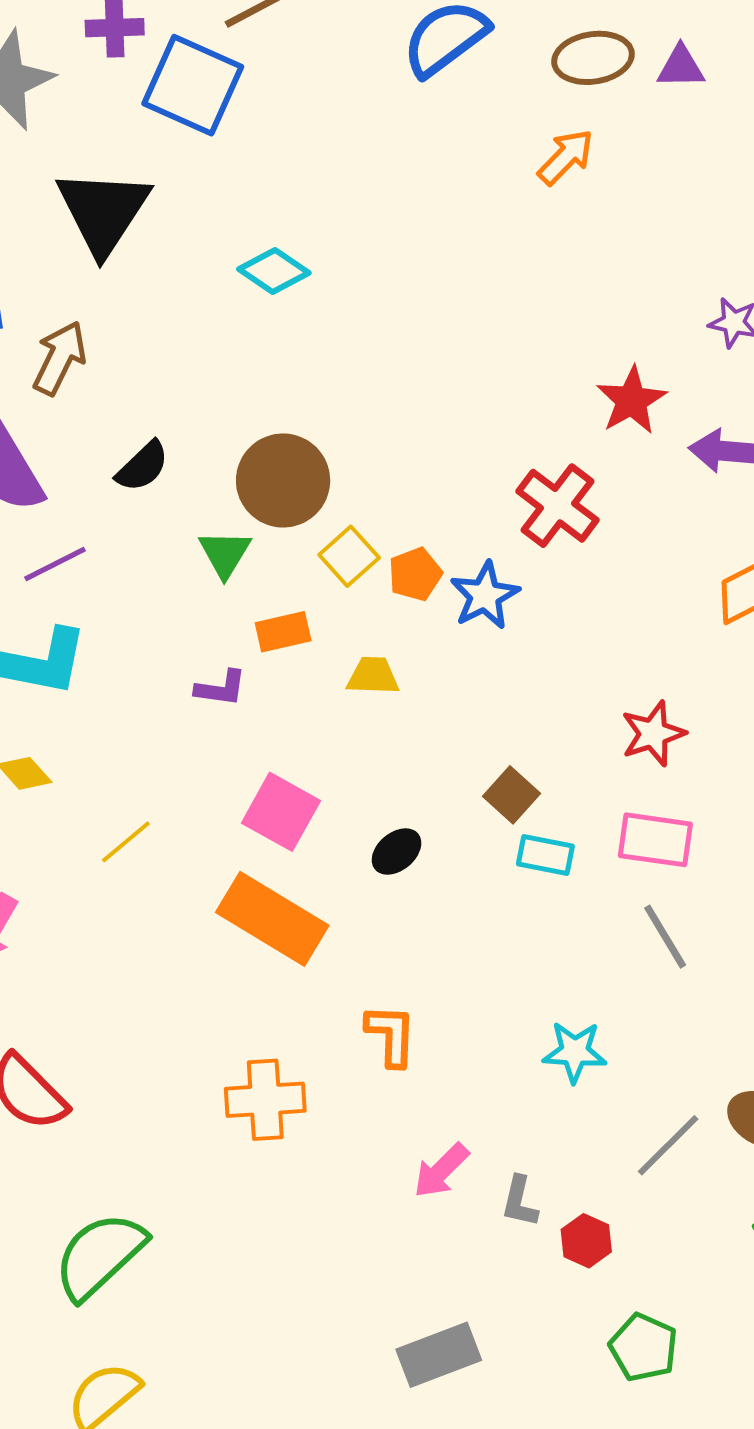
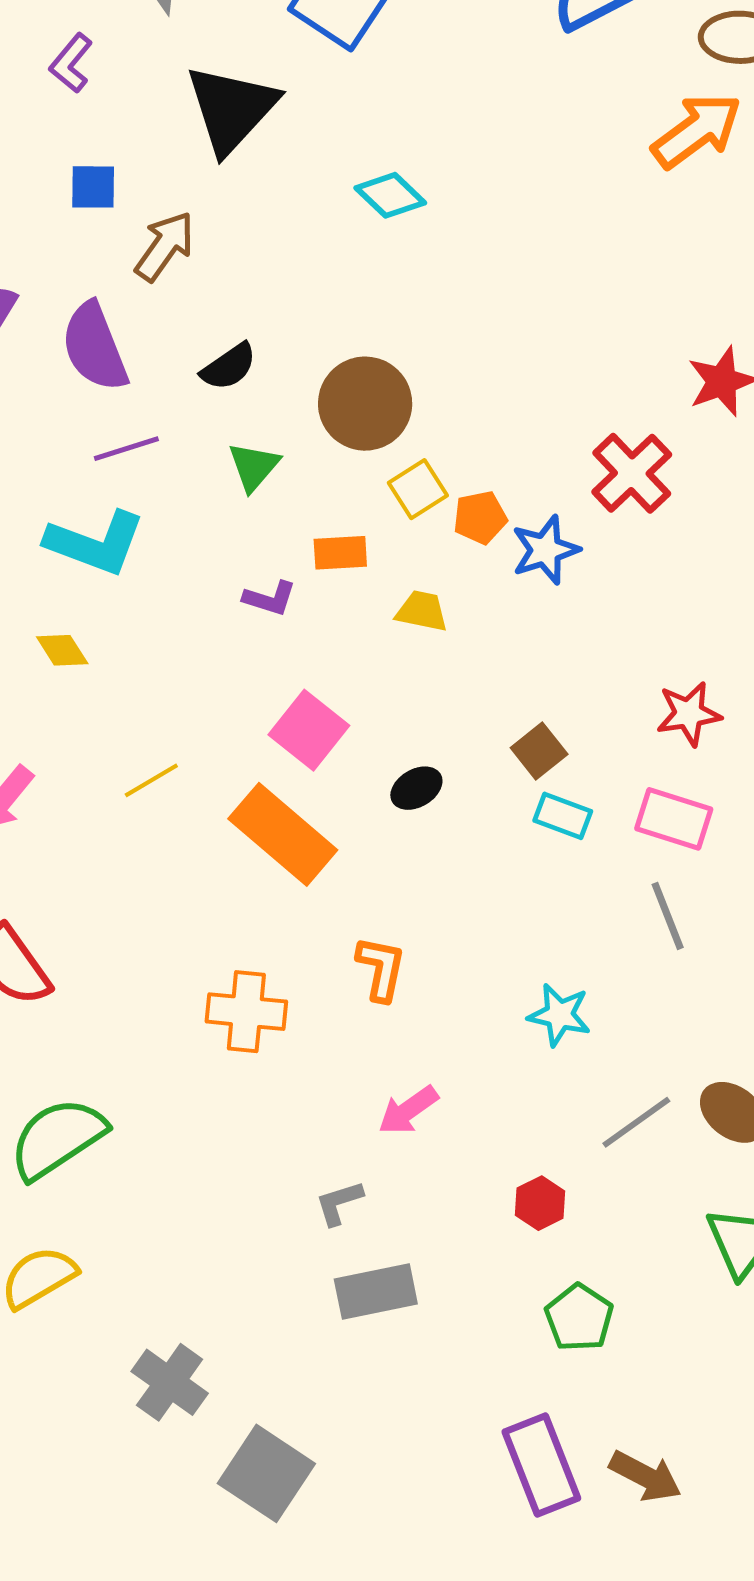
orange arrow: (566, 157) -> (697, 131), size x1.5
green triangle: (225, 554) -> (254, 467), moved
yellow line: (126, 842) -> (151, 780), moved
gray L-shape: (520, 1202) -> (339, 1203), moved, turned 50

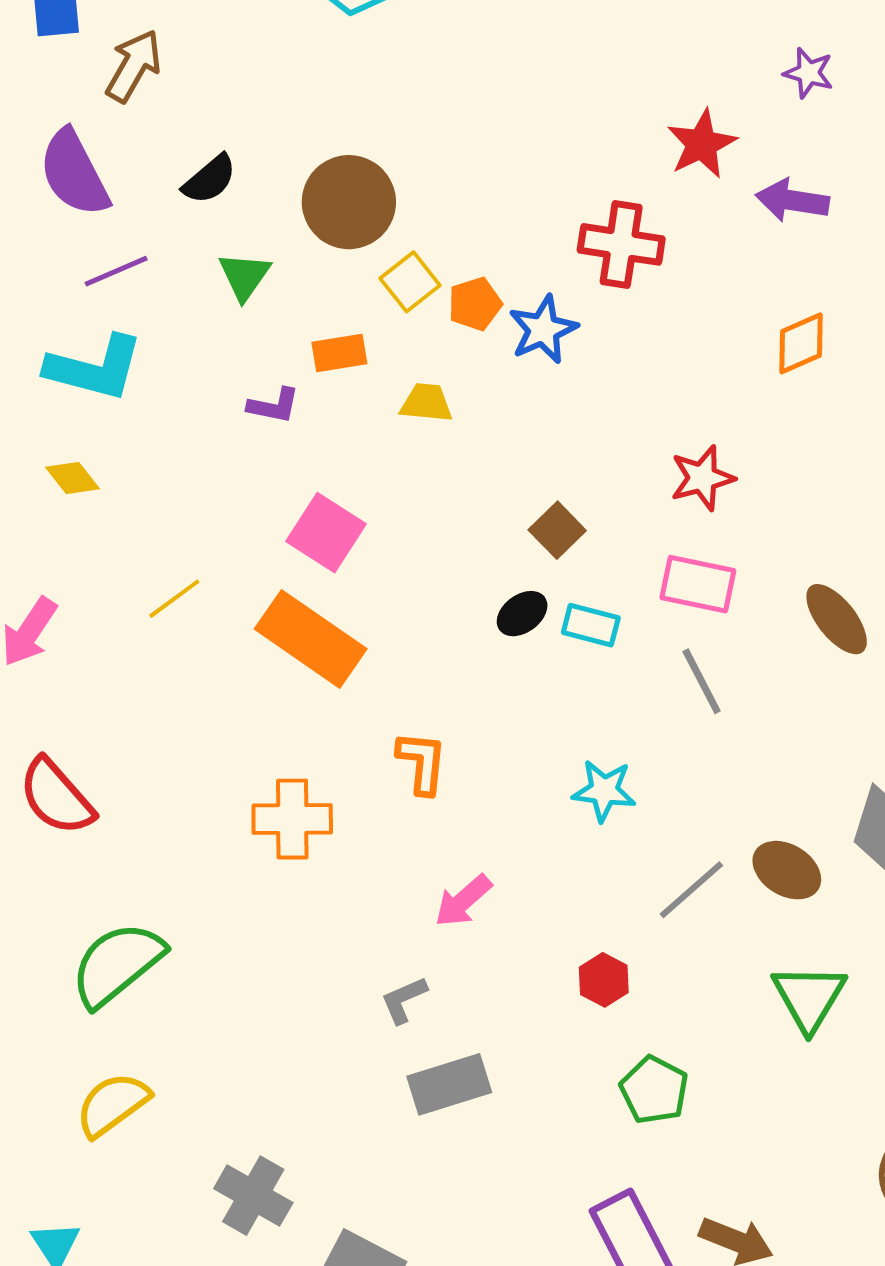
red cross: (632, 473) -> (621, 244), turned -32
black ellipse: (416, 788) -> (522, 614), moved
cyan rectangle: (563, 816) -> (591, 625), moved

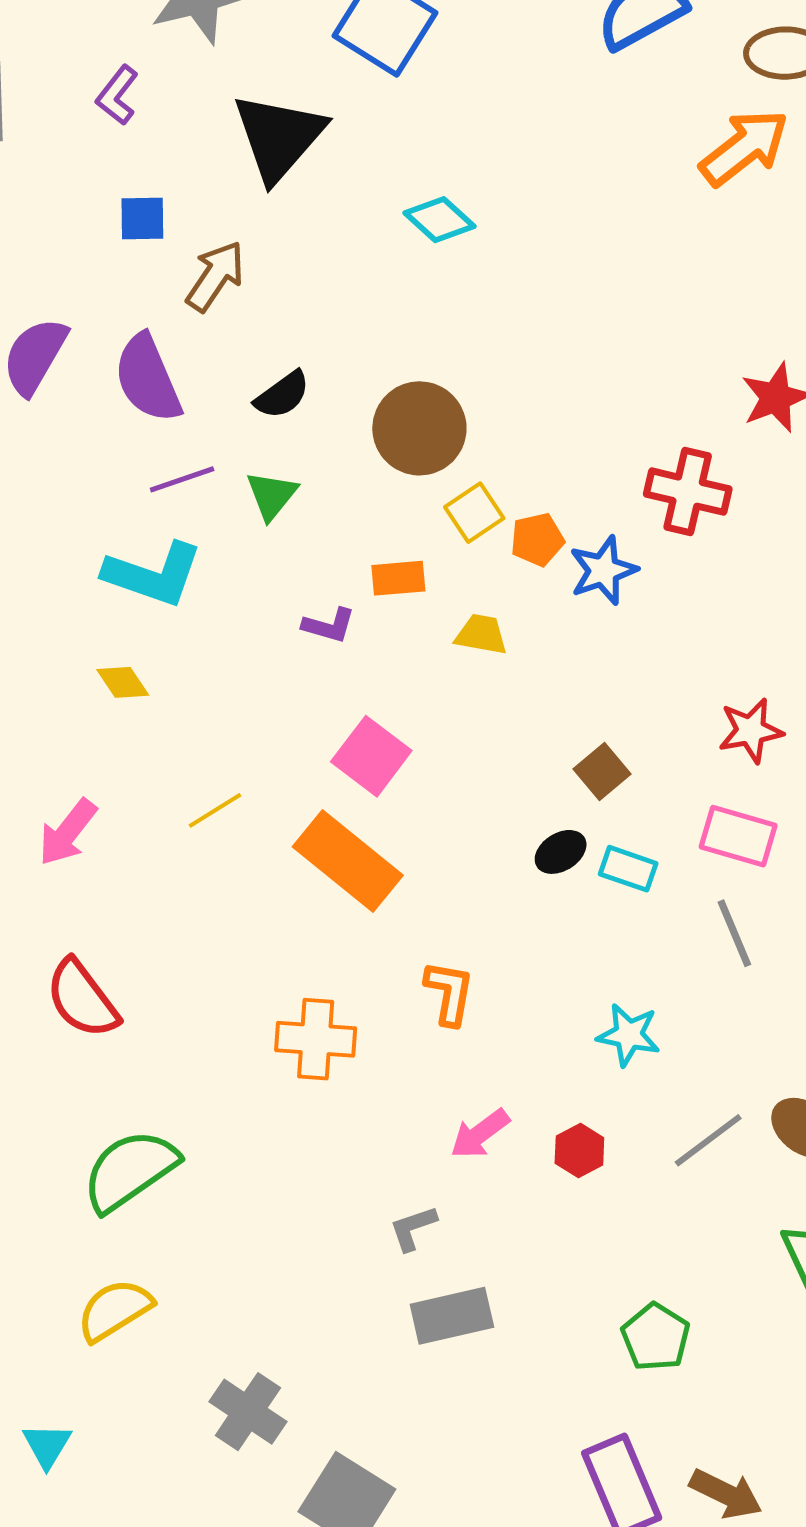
green triangle: (244, 276) -> (272, 495), moved
red hexagon: (604, 980) -> (579, 1150), moved

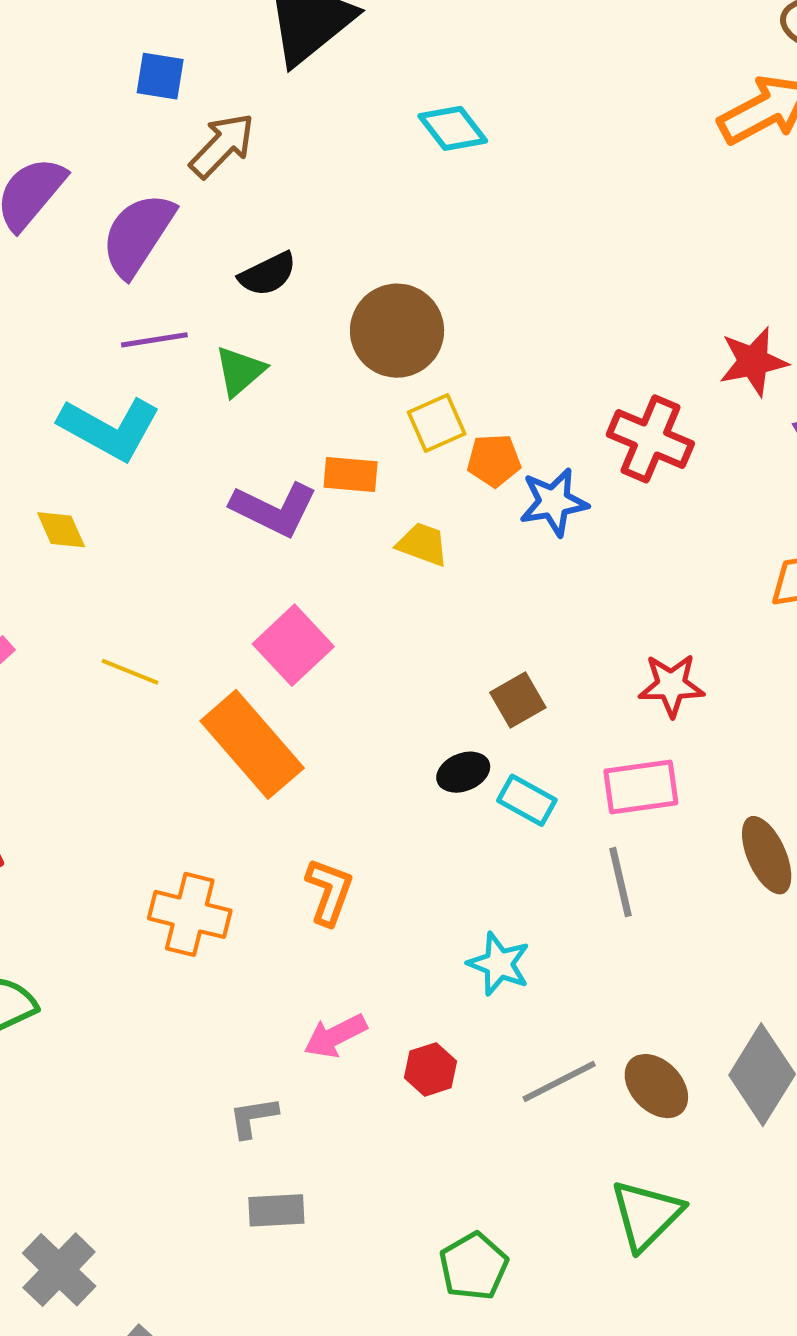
purple semicircle: (148, 378) -> (138, 235), turned 46
purple L-shape: (329, 625) -> (274, 509), size x1.6
yellow line: (215, 810) -> (130, 672), turned 44
pink rectangle: (738, 836) -> (641, 787), turned -34
gray rectangle: (452, 1316) -> (276, 1210), size x0.7

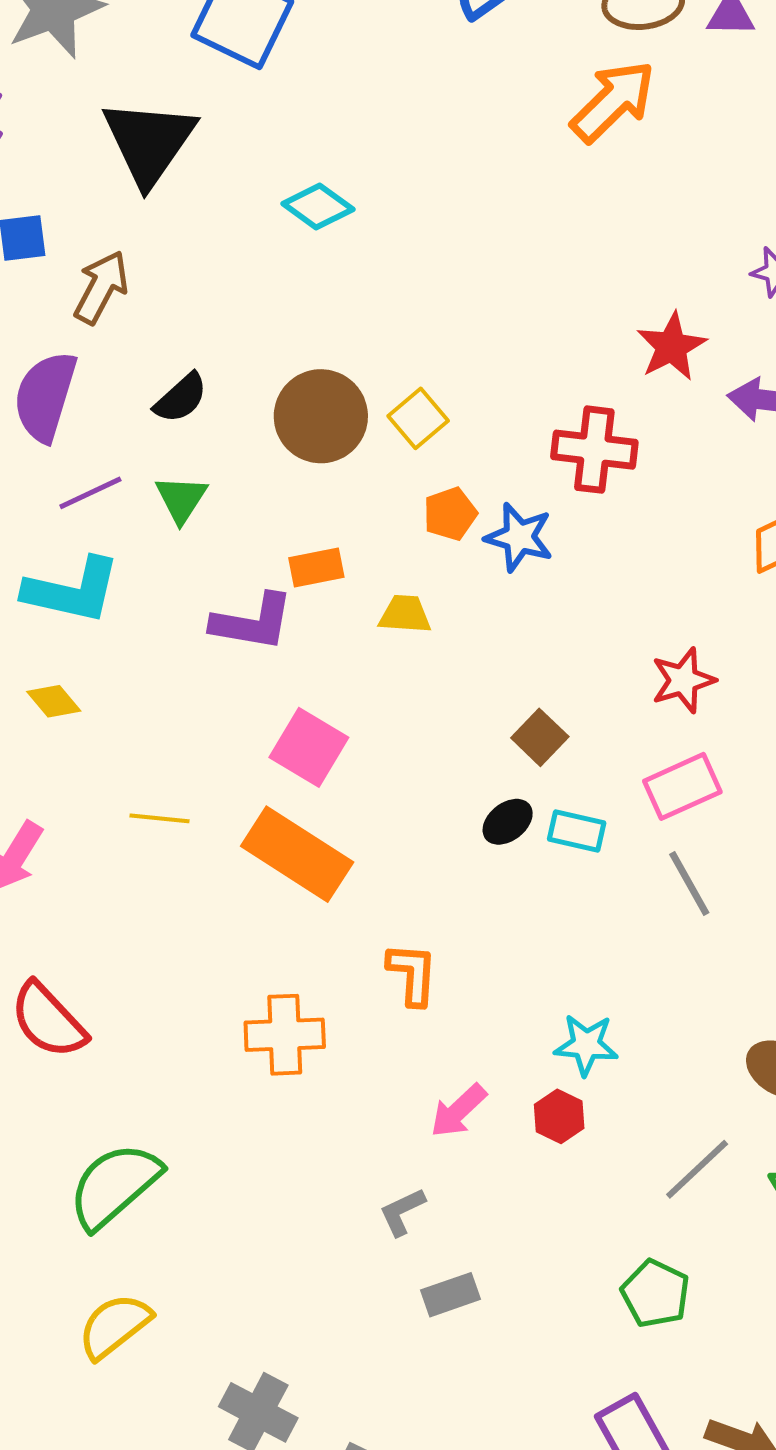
yellow square: (437, 423) -> (418, 418), moved
blue star: (554, 502) -> (519, 537), turned -30
cyan star: (499, 964) -> (586, 1045), moved
gray line: (559, 1081) -> (697, 1169), moved

